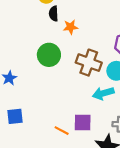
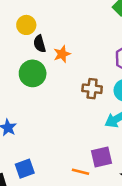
green circle: (49, 55) -> (33, 73), moved
brown cross: (89, 63) -> (92, 89), size x0.7

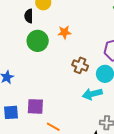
black semicircle: (40, 44) -> (29, 16), moved
purple square: (102, 157) -> (35, 106), moved

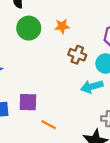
orange star: (64, 32) -> (62, 26), moved

